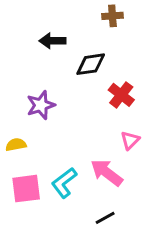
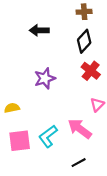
black diamond: (91, 64) -> (84, 41), moved, turned -40
purple star: (41, 105) -> (45, 78), moved

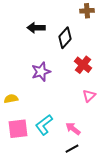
brown cross: (84, 12) -> (87, 11), moved
black diamond: (84, 41) -> (65, 38), moved
pink arrow: (80, 129) -> (73, 129), moved, size x0.7

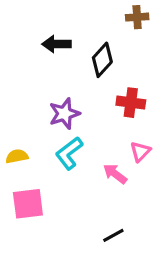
red cross: (83, 65) -> (131, 103), turned -30
cyan L-shape: (44, 125) -> (69, 153), moved
pink arrow: (73, 129) -> (115, 174), moved

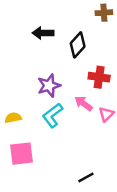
pink arrow: (115, 174) -> (84, 103), moved

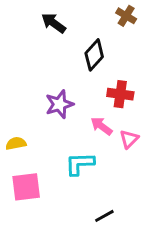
brown cross: (104, 13) -> (126, 16), turned 35
black arrow: (43, 33) -> (54, 23), moved, turned 36
cyan L-shape: (53, 115) -> (80, 164), moved, turned 35

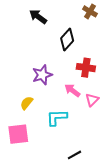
yellow semicircle: (16, 143) -> (27, 103), moved, turned -40

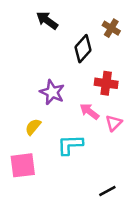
brown cross: (90, 11) -> (111, 28), moved
purple star: (42, 75) -> (52, 92), turned -30
black line: (74, 155) -> (107, 191), moved

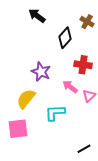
yellow semicircle: (33, 127) -> (26, 99), size x1.5

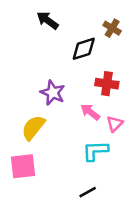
black diamond: (65, 38) -> (84, 49), turned 30
cyan L-shape: (55, 113) -> (95, 151), moved
black line: (84, 149) -> (88, 192), moved

